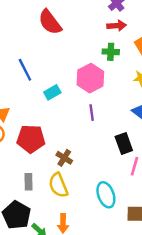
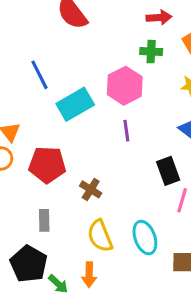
cyan rectangle: (52, 92) -> (75, 104), size x1.6
yellow semicircle: (58, 185) -> (100, 236), moved

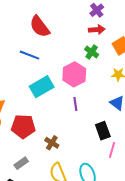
green cross: (151, 52) -> (92, 52), turned 32
blue line: (40, 75) -> (29, 55), moved, turned -42
gray rectangle: (44, 220) -> (21, 163), turned 56

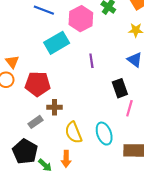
pink hexagon: (74, 74) -> (81, 19), moved
brown cross: (52, 143) -> (55, 107), moved, turned -32

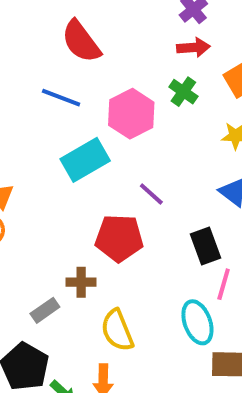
purple line: (91, 61) -> (151, 194), turned -40
red pentagon: (38, 84) -> (119, 238), moved
cyan ellipse: (104, 134) -> (197, 322), moved

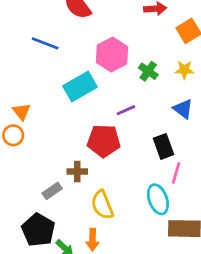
green cross: (183, 92) -> (148, 71), moved
blue line: (61, 98) -> (45, 43), moved
purple line: (151, 194) -> (126, 110), turned -66

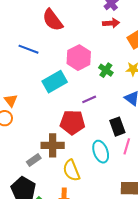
brown cross: (77, 171) -> (53, 145), size x1.5
cyan ellipse: (158, 199) -> (101, 152), moved

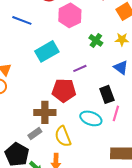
pink hexagon: (79, 58) -> (70, 15), moved
cyan ellipse: (101, 152) -> (91, 118), turned -50
gray rectangle: (34, 160) -> (35, 133), moved

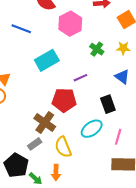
brown cross: (45, 112) -> (45, 123), turned 35
pink line: (116, 113) -> (118, 137), moved
cyan ellipse: (91, 118) -> (92, 129), turned -55

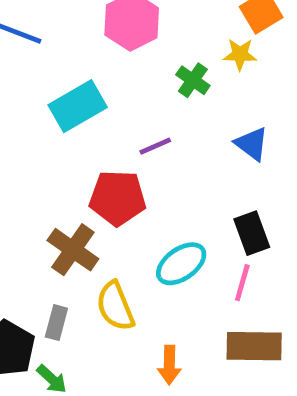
yellow star: (123, 48) -> (240, 54), moved
black rectangle: (108, 104) -> (252, 233), moved
gray rectangle: (35, 144) -> (56, 323), moved, turned -40
orange arrow: (56, 173) -> (169, 365), moved

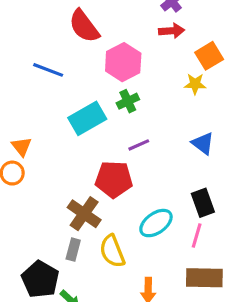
green cross: (193, 80) -> (128, 101), moved, turned 30
gray rectangle: (56, 323) -> (73, 250), moved

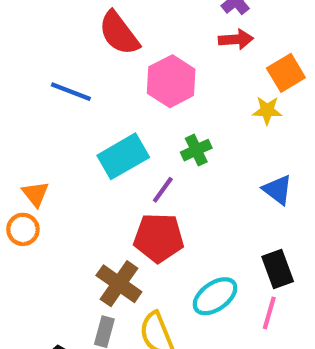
green cross: (128, 101) -> (196, 150), moved
purple line: (139, 145) -> (163, 190), moved, turned -30

